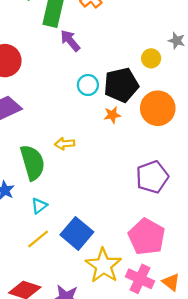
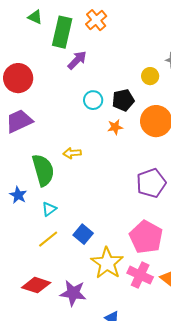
purple arrow: (70, 41) -> (77, 60), turned 85
black pentagon: (121, 85) -> (123, 100), size x0.7
blue square: (77, 233) -> (83, 234), size x0.7

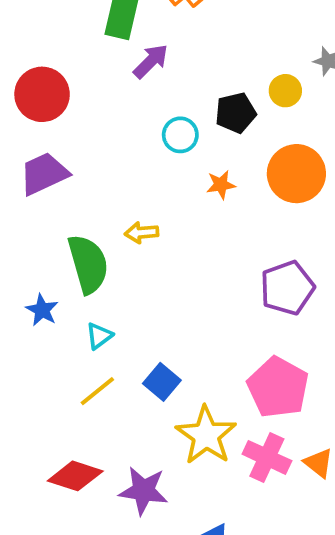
black pentagon: (123, 100) -> (236, 113), moved

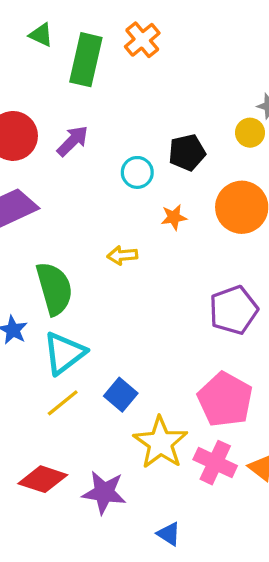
purple arrow: (151, 61) -> (73, 141), moved
yellow circle: (285, 91) -> (250, 133), moved
yellow arrow: (142, 233) -> (122, 255), moved
cyan triangle: (99, 336) -> (64, 353), size x1.8

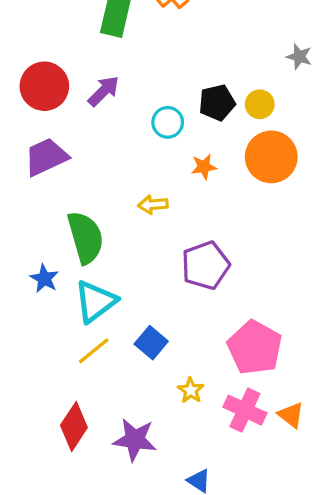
yellow circle: (250, 133) -> (260, 104), moved
purple pentagon: (233, 310) -> (205, 265), moved
yellow star: (160, 443) -> (191, 390), size x0.5
red diamond: (43, 479) -> (74, 426), turned -75

